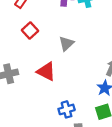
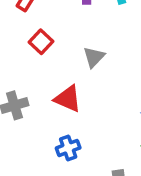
blue cross: (67, 109) -> (68, 148), moved

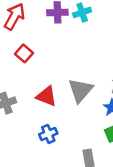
gray triangle: (94, 57) -> (80, 90), moved, size x1.5

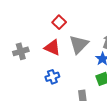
red square: (24, 53) -> (59, 22), moved

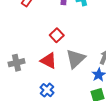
blue cross: (52, 77) -> (47, 90), turned -32

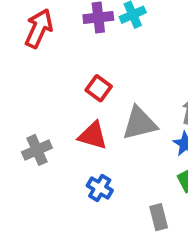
gray triangle: (76, 59) -> (140, 123), turned 40

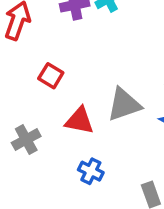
red square: (99, 88) -> (51, 76), moved

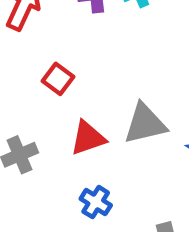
red triangle: (79, 121) -> (88, 138), turned -36

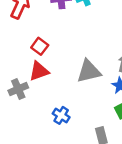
red triangle: (88, 138) -> (39, 71), moved

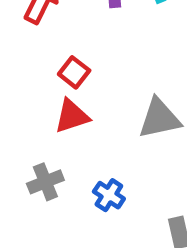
gray cross: (18, 89) -> (45, 182), moved

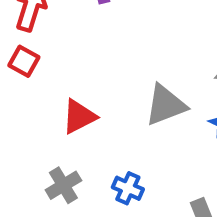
red square: (74, 72) -> (24, 61), moved

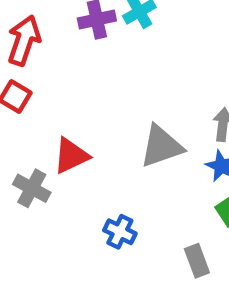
gray cross: (63, 185) -> (32, 188), moved, turned -32

